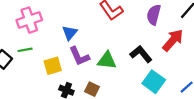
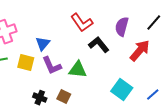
black L-shape: (141, 54) -> (99, 45), moved
yellow square: (53, 66) -> (26, 63), moved, turned 30

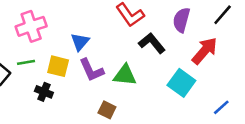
cyan square: (122, 90) -> (181, 83), moved
black cross: (40, 98) -> (44, 92), moved

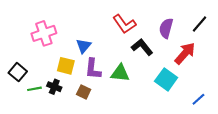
green line: (26, 62) -> (34, 89), moved
purple L-shape: (91, 70) -> (93, 69), turned 30
brown square: (107, 110) -> (84, 92), moved

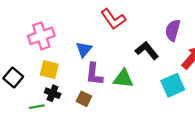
red L-shape: (124, 24) -> (113, 19), moved
yellow square: (66, 66) -> (49, 70), moved
cyan square: (166, 79) -> (173, 85), turned 30
green line: (34, 89) -> (37, 107), moved

